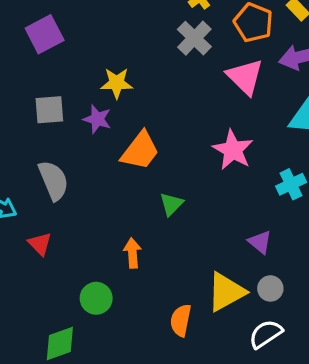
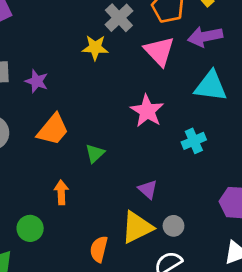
yellow star: (117, 83) -> (95, 48), moved
orange trapezoid: (140, 151) -> (53, 130), moved
purple triangle: (260, 242) -> (148, 189), moved

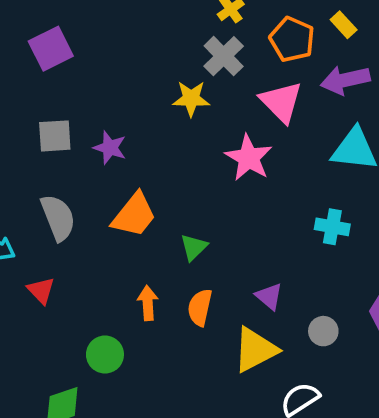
pink star: (147, 111) -> (249, 158), moved
cyan cross: (194, 141) -> (332, 227), turned 35
gray circle: (173, 226) -> (323, 331), moved
orange semicircle: (99, 249) -> (200, 307), moved

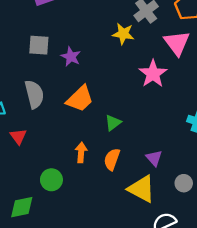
yellow triangle: (255, 350) -> (142, 189), turned 48

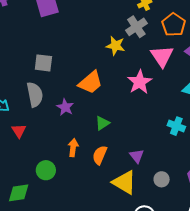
gray square: (39, 45) -> (43, 63), moved
purple star: (71, 57) -> (65, 107), moved
orange trapezoid: (80, 99) -> (91, 82), moved

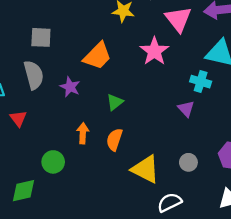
cyan cross: (176, 126) -> (201, 82), moved
purple triangle: (137, 156) -> (186, 109), moved

